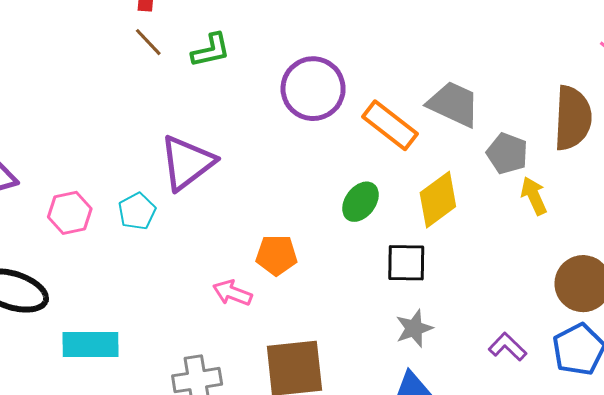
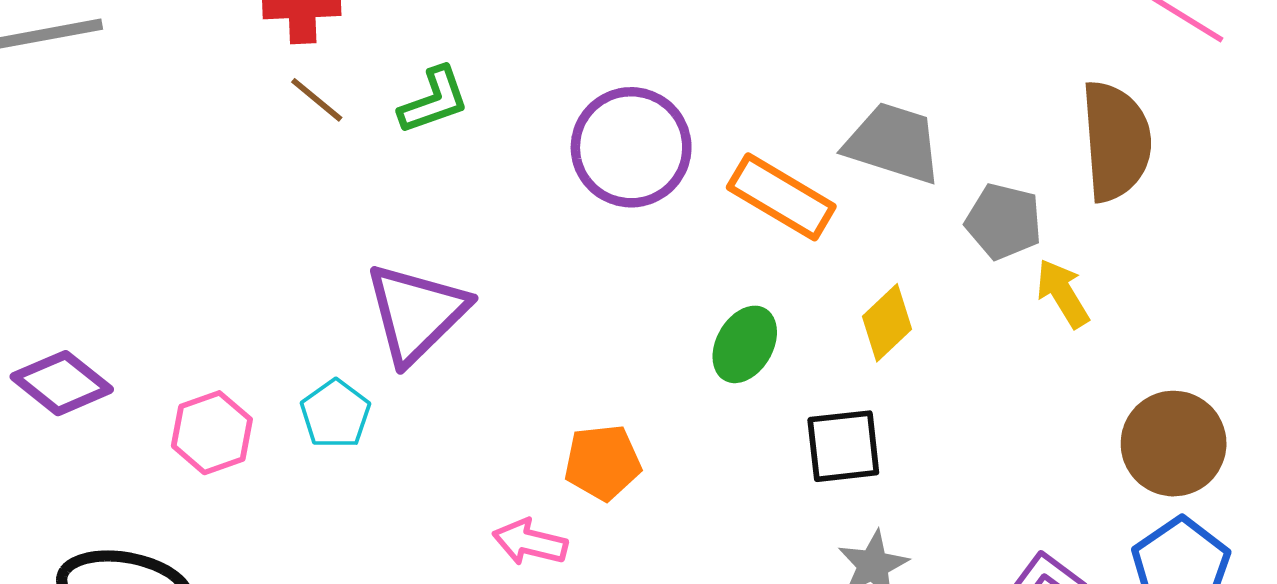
yellow diamond: (438, 200) -> (887, 323), size x0.7

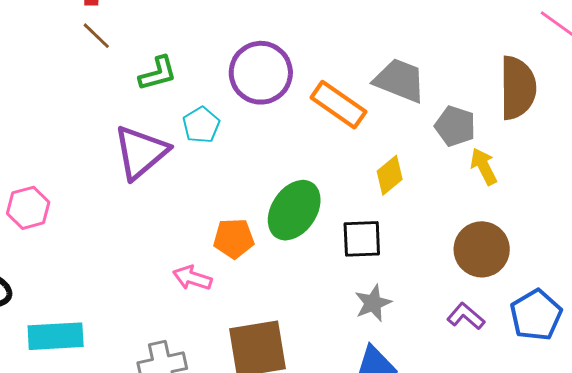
green L-shape: (434, 100) -> (158, 73), moved
green ellipse: (745, 344) -> (294, 210), moved, size x1.5
cyan pentagon: (335, 414) -> (201, 125), moved
brown circle: (1174, 444) -> (482, 249), moved

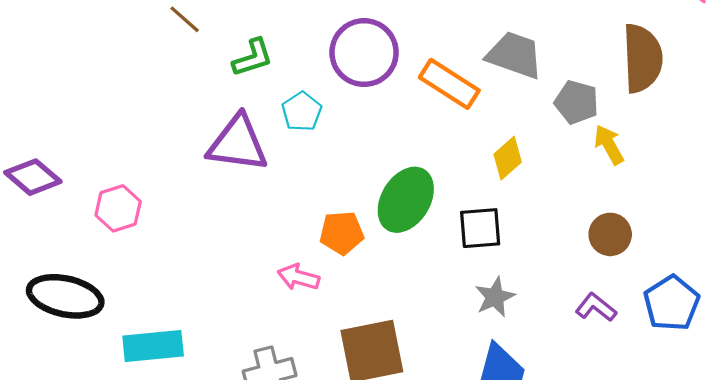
purple triangle: (141, 152) -> (238, 144), turned 50
brown circle: (482, 249) -> (610, 234), size x0.7

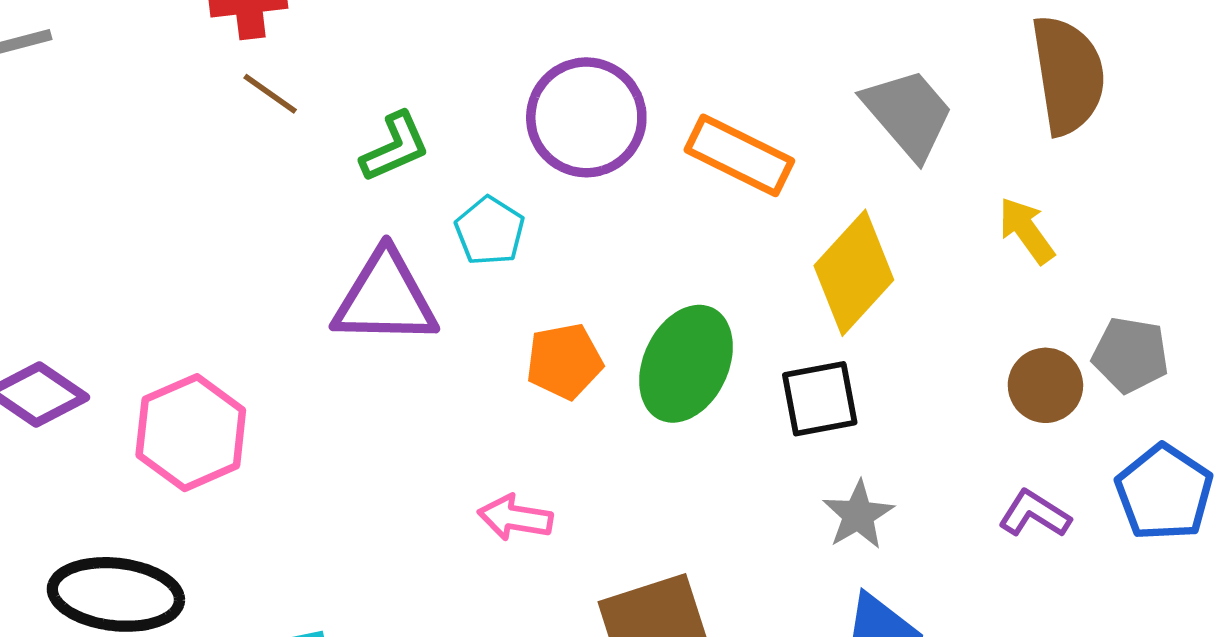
gray trapezoid: (515, 55) -> (908, 114), moved, turned 36
gray pentagon: (576, 102) -> (1130, 355), moved
yellow diamond: (508, 158) -> (854, 273), size x1.6
pink hexagon: (118, 208) -> (191, 433), size x1.4
orange pentagon: (342, 233) -> (564, 361), moved

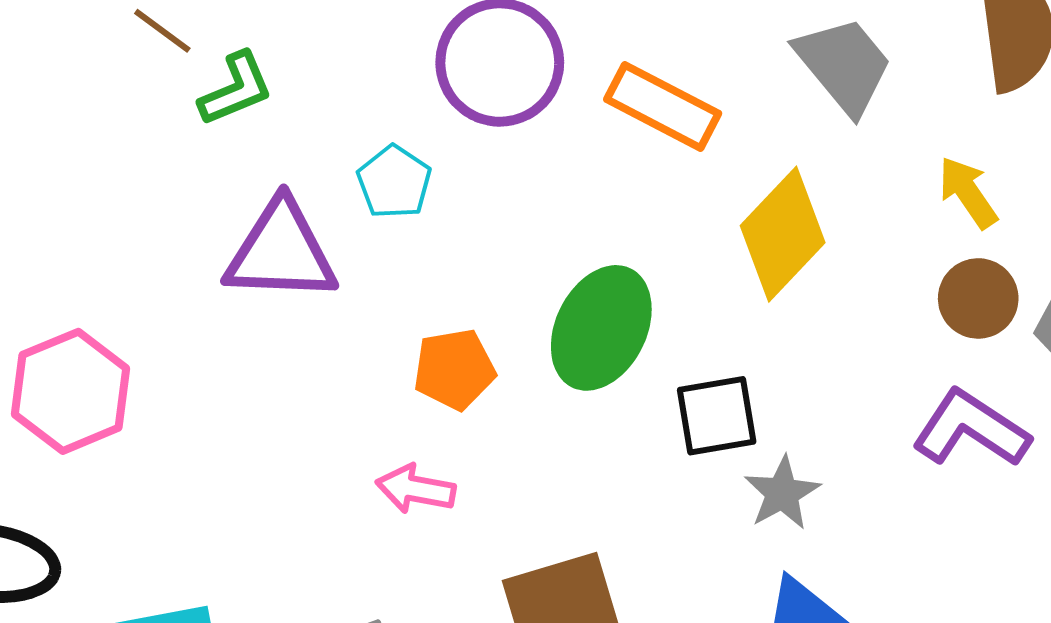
green L-shape: (395, 147) -> (236, 89), moved
orange pentagon: (564, 361) -> (454, 369), moved
brown circle: (1045, 385) -> (978, 298), moved
black square: (820, 399) -> (717, 416), moved
purple L-shape: (1034, 514) -> (971, 429), moved, size x1.5

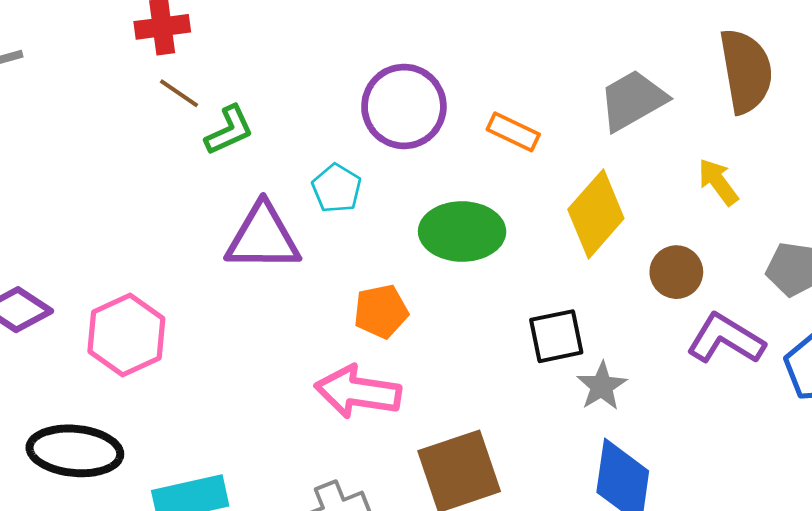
gray trapezoid: (844, 65) -> (633, 100), turned -78
orange rectangle: (663, 106) -> (513, 132), size x0.7
brown circle: (978, 298) -> (676, 272), moved
green ellipse: (601, 328) -> (462, 232), moved, turned 66
pink arrow: (416, 489) -> (358, 392), size x1.6

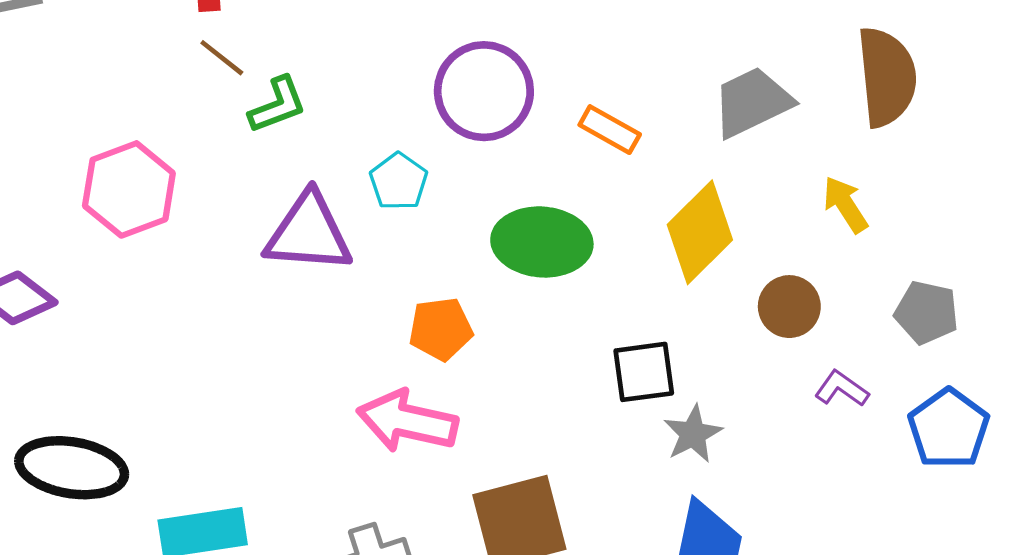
pink hexagon: (126, 335) -> (129, 189), moved
purple L-shape: (726, 339) -> (842, 389), size x0.6

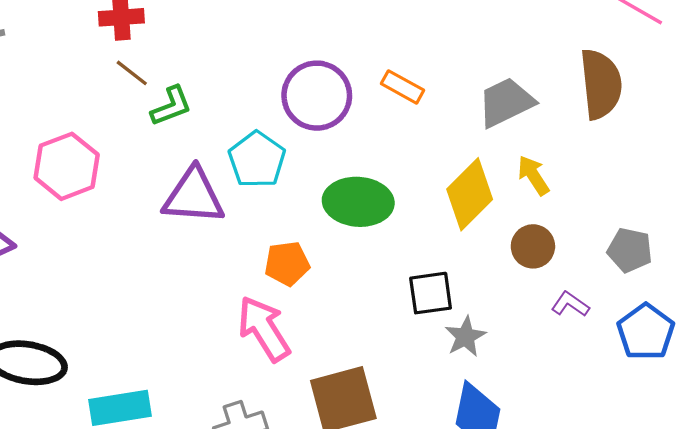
orange rectangle: (610, 130) -> (403, 87), moved
cyan pentagon: (399, 181) -> (257, 160), size x1.4
yellow arrow: (845, 204) -> (533, 175), moved
pink arrow: (407, 421) -> (264, 329), turned 46

